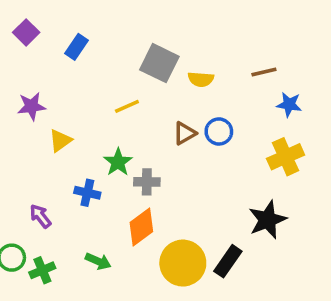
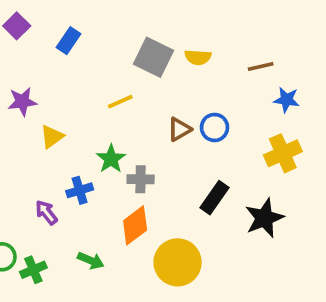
yellow semicircle: (201, 79) -> (198, 57), moved
blue cross: (87, 193) -> (80, 190), turned -30
purple arrow: (41, 216) -> (46, 212), moved
black rectangle: (228, 261) -> (214, 198), moved

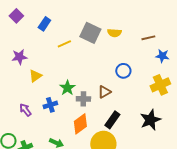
yellow line: (120, 102) -> (64, 44), moved
brown triangle: (179, 129) -> (104, 92), moved
black rectangle: (214, 198) -> (112, 120), moved
purple arrow: (46, 212) -> (25, 110), moved

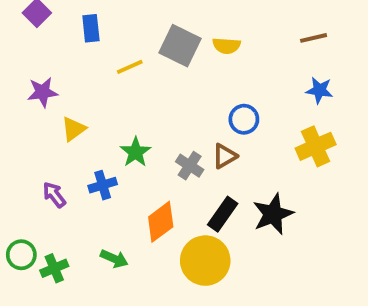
blue rectangle: (44, 24) -> (91, 28), turned -40
brown line: (148, 38) -> (314, 38), moved
brown triangle: (104, 92) -> (225, 156), moved
gray cross: (83, 99) -> (190, 166), moved, turned 32
black star: (150, 120) -> (273, 214), moved

